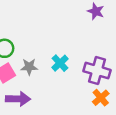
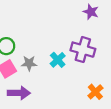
purple cross: (97, 71) -> (83, 50), moved

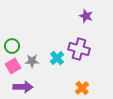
orange cross: (95, 92) -> (82, 88), moved

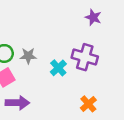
gray star: (32, 61) -> (28, 56), moved

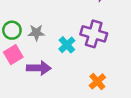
purple arrow: (17, 103) -> (39, 68), moved

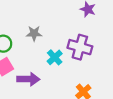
gray star: (36, 33) -> (34, 33), moved

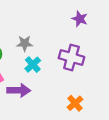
cyan cross: (55, 57) -> (33, 65), moved

